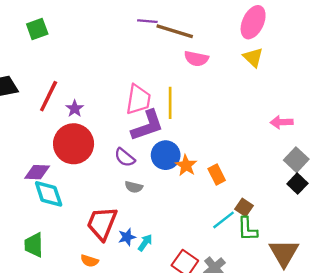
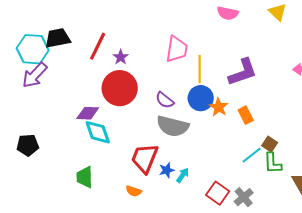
yellow line: (170, 103) -> (200, 69), moved
purple L-shape: (147, 126) -> (243, 72), moved
gray semicircle: (134, 187) -> (173, 126), size x2.0

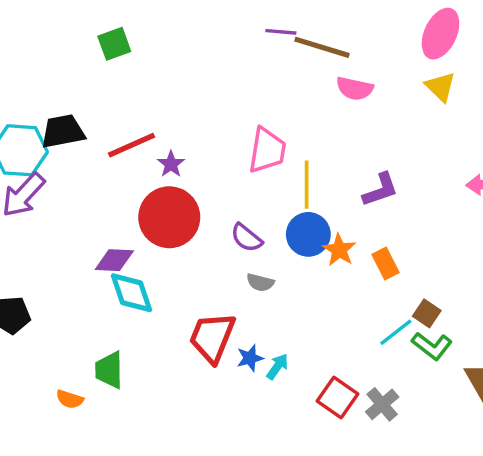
red line: (98, 46) -> (131, 145), turned 40
purple L-shape: (243, 72) -> (380, 190), size x0.7
gray semicircle: (173, 126) -> (260, 282), size x0.5
green L-shape: (273, 163) -> (432, 346), turned -50
orange semicircle: (134, 191) -> (70, 399), moved

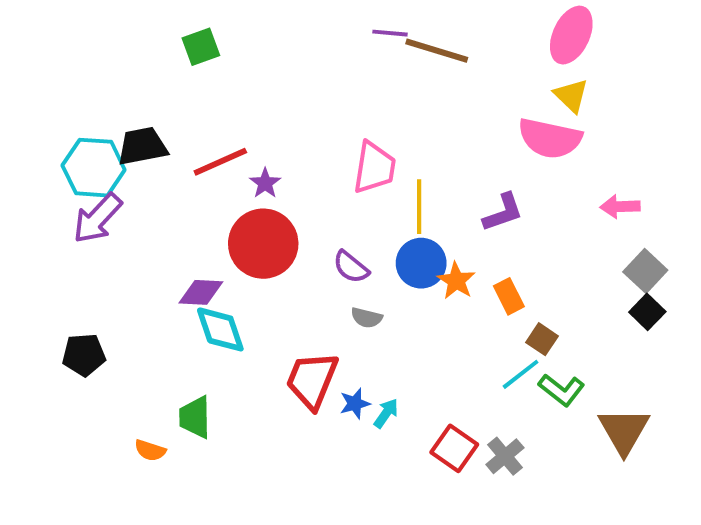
pink semicircle: (355, 88) -> (550, 138), moved, size x1.5
brown square: (427, 313) -> (542, 339), moved

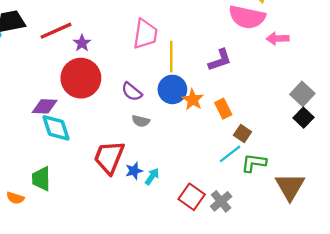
pink arrow: (620, 207) -> (278, 39), moved
green L-shape: (562, 390) -> (254, 163), turned 150

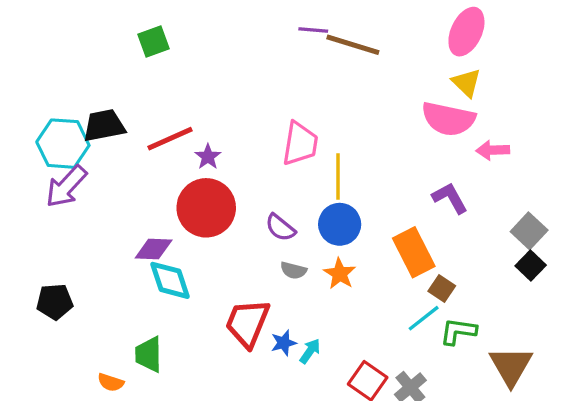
purple L-shape: (220, 60) -> (450, 198), moved, turned -100
orange star: (193, 100) -> (340, 274), moved
orange rectangle: (223, 109) -> (414, 252), size x1.6

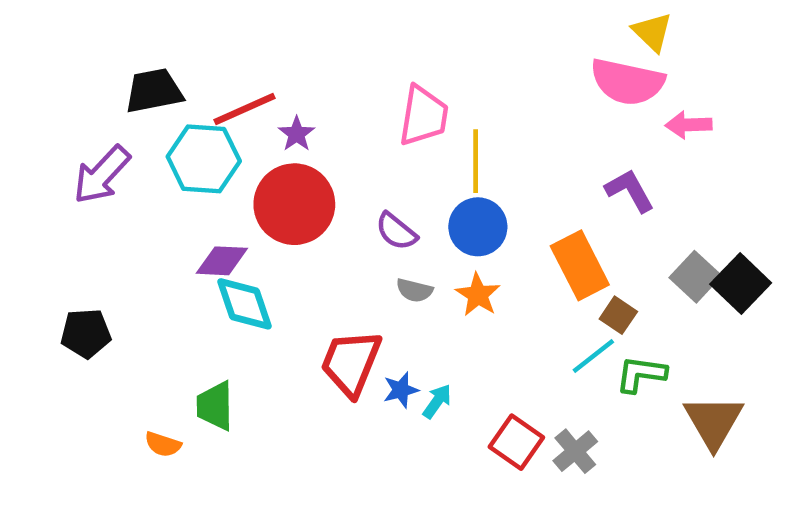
cyan hexagon: (63, 144) -> (204, 159), moved
gray square: (529, 231) -> (695, 277), moved
black square: (531, 265) -> (741, 283), size x1.4

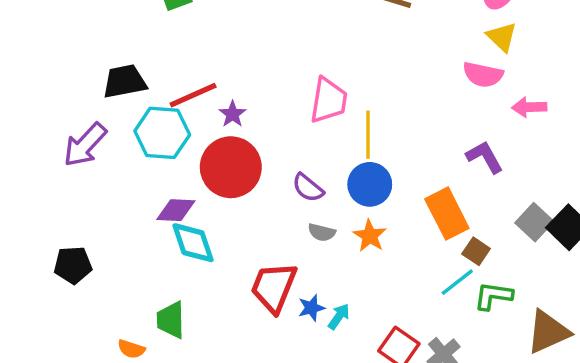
pink semicircle: (627, 82) -> (483, 75), size x0.7
brown triangle: (714, 422) -> (548, 332), turned 36

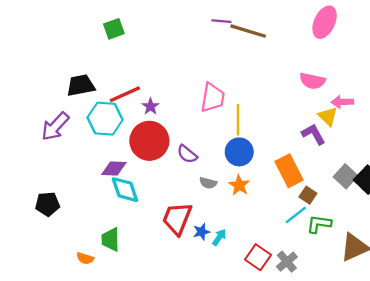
yellow triangle: (502, 37) -> (328, 116), moved
purple semicircle: (308, 188) -> (187, 154), moved

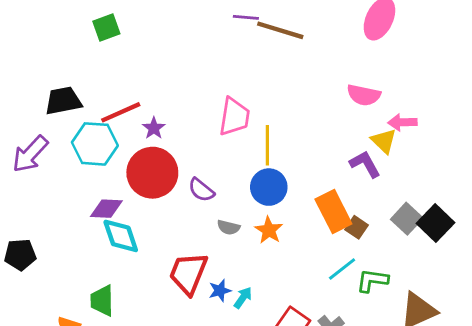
brown square: (308, 195) -> (356, 227), moved

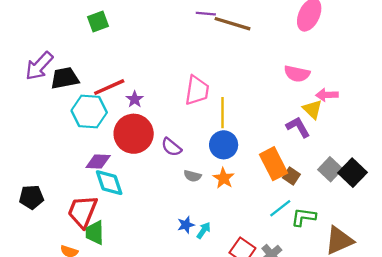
purple arrow: (30, 154) -> (39, 66), moved
red trapezoid: (188, 273) -> (82, 212), moved

